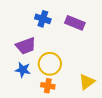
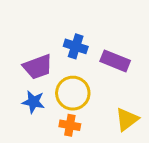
blue cross: (43, 19) -> (76, 46), moved
purple rectangle: (75, 23) -> (115, 61), moved

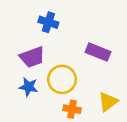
blue cross: (76, 46) -> (48, 22), moved
orange cross: (70, 125) -> (72, 109), moved

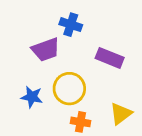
blue cross: (48, 22) -> (71, 25), moved
purple trapezoid: (32, 57) -> (46, 50), moved

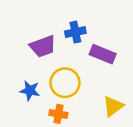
blue cross: (71, 25) -> (75, 32), moved, turned -30
orange cross: (80, 122) -> (58, 114), moved

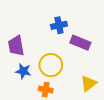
purple trapezoid: (43, 46) -> (16, 46), moved, turned 100

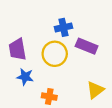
yellow circle: (51, 65) -> (55, 54), moved

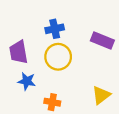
blue cross: (63, 27) -> (55, 29), moved
purple rectangle: (87, 46) -> (102, 40), moved

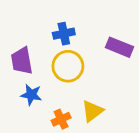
yellow triangle: (101, 95) -> (92, 111), moved
orange cross: (52, 102) -> (61, 119), turned -35

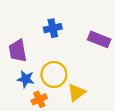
yellow circle: (68, 66) -> (54, 74), moved
orange cross: (61, 119) -> (39, 99), moved

